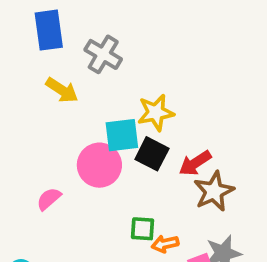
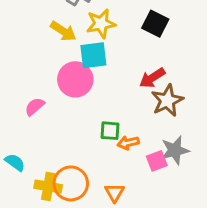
yellow arrow: (62, 90) -> (63, 31), moved
yellow star: (156, 113) -> (101, 24), moved
black square: (152, 154) -> (155, 24), moved

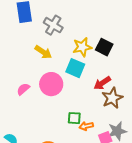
yellow star: (101, 24) -> (82, 47), moved
cyan square: (93, 55) -> (75, 68), moved, turned 30
pink semicircle: (35, 107) -> (23, 89), moved

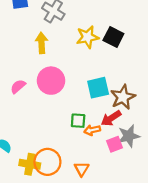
yellow arrow: (43, 52) -> (42, 43), turned -126
cyan square: (75, 68) -> (98, 88), moved, turned -36
red arrow: (102, 83) -> (111, 118), moved

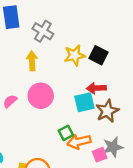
red arrow: (111, 118) -> (96, 88), moved, turned 30
green square: (78, 121) -> (66, 133), turned -32
orange arrow: (92, 130) -> (79, 142), size x1.5

